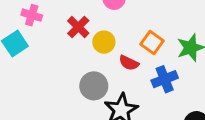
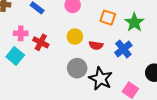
red cross: (78, 27) -> (41, 42), moved
orange square: (152, 43) -> (108, 18), moved

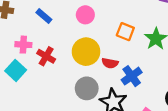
yellow circle: (75, 37) -> (86, 52), size x1.5
blue cross: (123, 49) -> (132, 76), moved

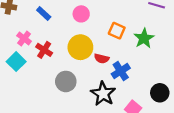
pink cross: (23, 45) -> (24, 38), turned 32
gray circle: (87, 88) -> (66, 81), moved

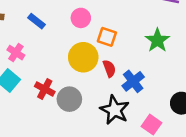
orange square: (117, 31) -> (107, 37), moved
red cross: (44, 50) -> (45, 89), moved
red semicircle: (102, 59) -> (109, 68), turned -120

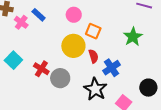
pink cross: (16, 53) -> (21, 22), moved

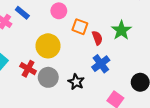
yellow circle: (73, 46) -> (48, 46), moved
red semicircle: (93, 56) -> (97, 38), moved
black star: (95, 89) -> (76, 82), moved, size x0.7

